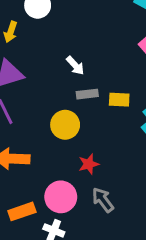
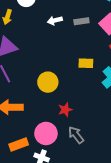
white arrow: (75, 65) -> (55, 20), moved, turned 120
gray rectangle: (87, 94) -> (81, 21), moved

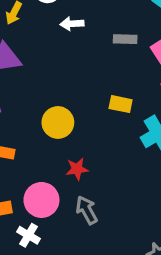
white arrow: (55, 20) -> (72, 24), moved

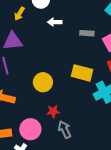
yellow rectangle: (121, 104) -> (82, 73), size x1.5
gray arrow: (87, 210) -> (64, 130), moved

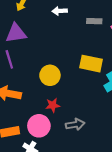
red star: (53, 111) -> (53, 105), moved
gray arrow: (64, 130) -> (75, 124), turned 108

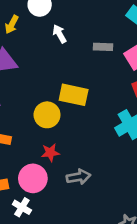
white arrow: (60, 11) -> (59, 34), turned 64
yellow rectangle: (91, 64) -> (74, 95), moved

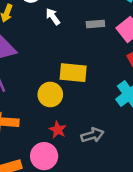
red star: (50, 153) -> (58, 130), turned -30
gray arrow: (79, 177) -> (92, 135), moved

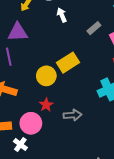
gray rectangle: (95, 24) -> (94, 28), turned -48
yellow rectangle: (73, 73) -> (68, 63), turned -50

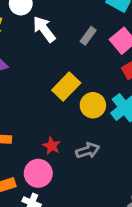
white arrow: (62, 15) -> (44, 29), size x1.5
yellow circle: (46, 76) -> (93, 105), moved

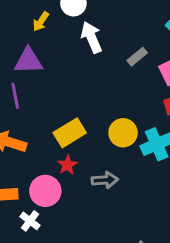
yellow rectangle: (66, 86) -> (70, 133), moved

